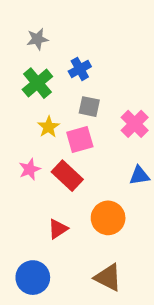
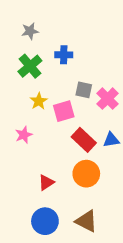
blue cross: (80, 69) -> (64, 55), turned 30
gray square: (89, 107) -> (84, 90), moved
red rectangle: (67, 176) -> (84, 140), moved
blue circle: (33, 278) -> (45, 221), moved

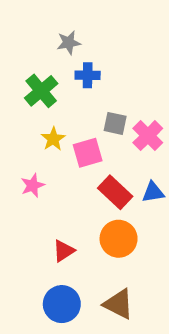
gray star: (30, 31) -> (69, 43), moved

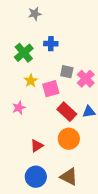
gray star: (69, 43) -> (35, 14), moved

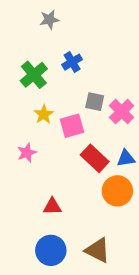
blue cross: (51, 44) -> (72, 62), turned -32
orange circle: (69, 139) -> (117, 191), moved
red triangle: (37, 146) -> (52, 206), turned 32

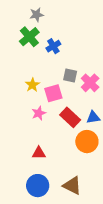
green cross: (34, 75) -> (29, 37), moved
pink star: (27, 153) -> (39, 113), moved

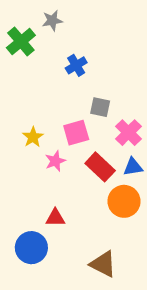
green cross: (29, 37) -> (21, 41), moved
pink cross: (90, 83) -> (128, 133), moved
yellow star: (32, 85) -> (33, 137), moved
blue circle: (38, 186) -> (31, 248), moved

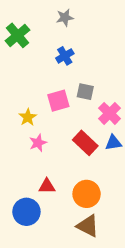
gray star: (52, 21) -> (65, 18), moved
pink square: (76, 133) -> (58, 101), moved
pink star: (55, 161) -> (38, 143), moved
orange circle: (124, 201) -> (87, 194), moved

